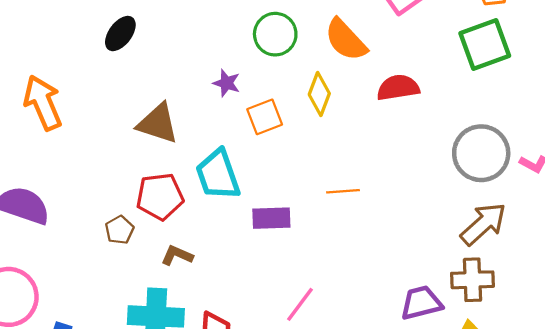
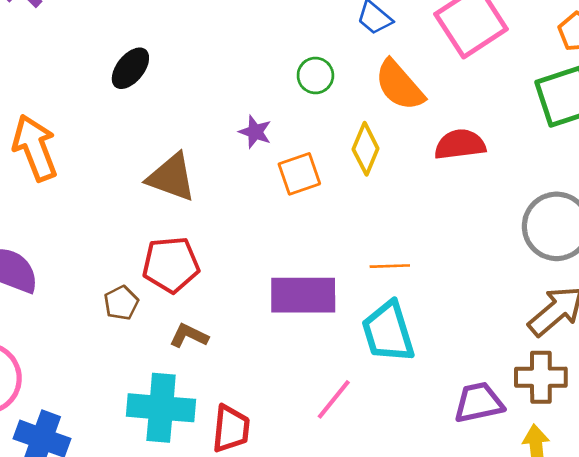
green circle: (275, 34) -> (315, 75), size x0.7
cyan trapezoid: (218, 175) -> (388, 332), moved
purple rectangle: (271, 218) -> (303, 295), size x1.4

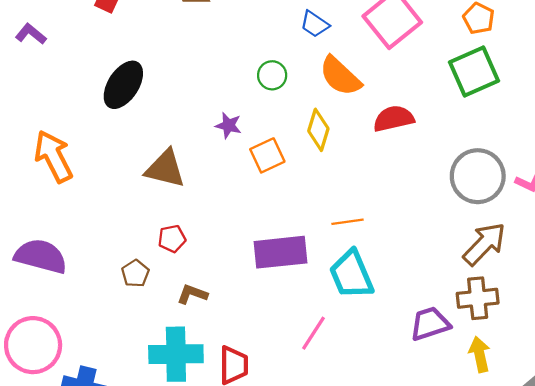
black ellipse: (130, 68) -> (123, 85), size x1.4
red pentagon: (171, 265) -> (172, 239), size x0.6

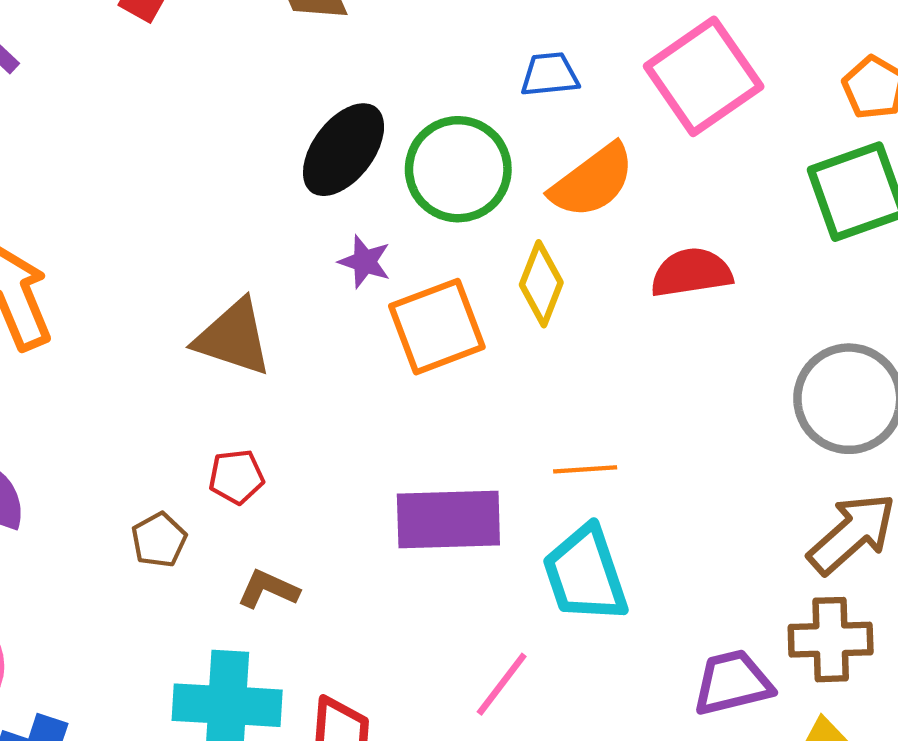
blue trapezoid: (315, 24) -> (550, 75), turned 136
green circle: (272, 75) -> (458, 169), size x1.8
orange semicircle: (340, 76) -> (592, 181), turned -84
black ellipse: (123, 85) -> (344, 150), moved
orange square: (267, 155) -> (437, 327), size x1.4

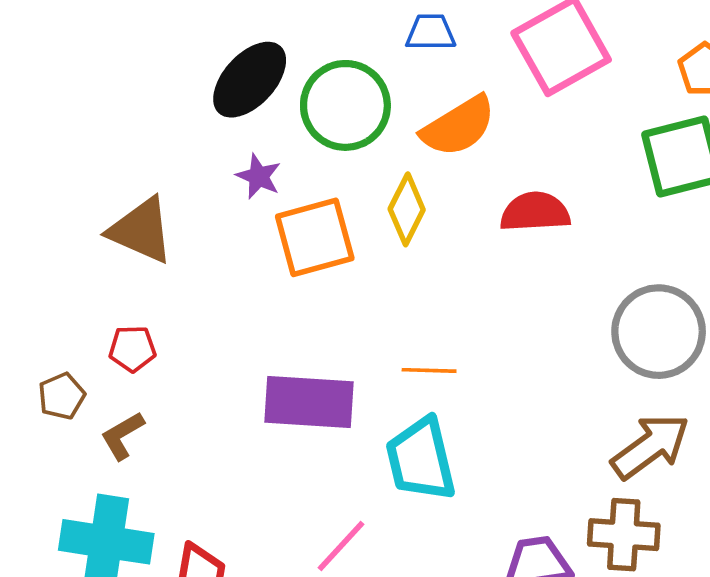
brown L-shape: (268, 589) -> (122, 436), moved, turned -60

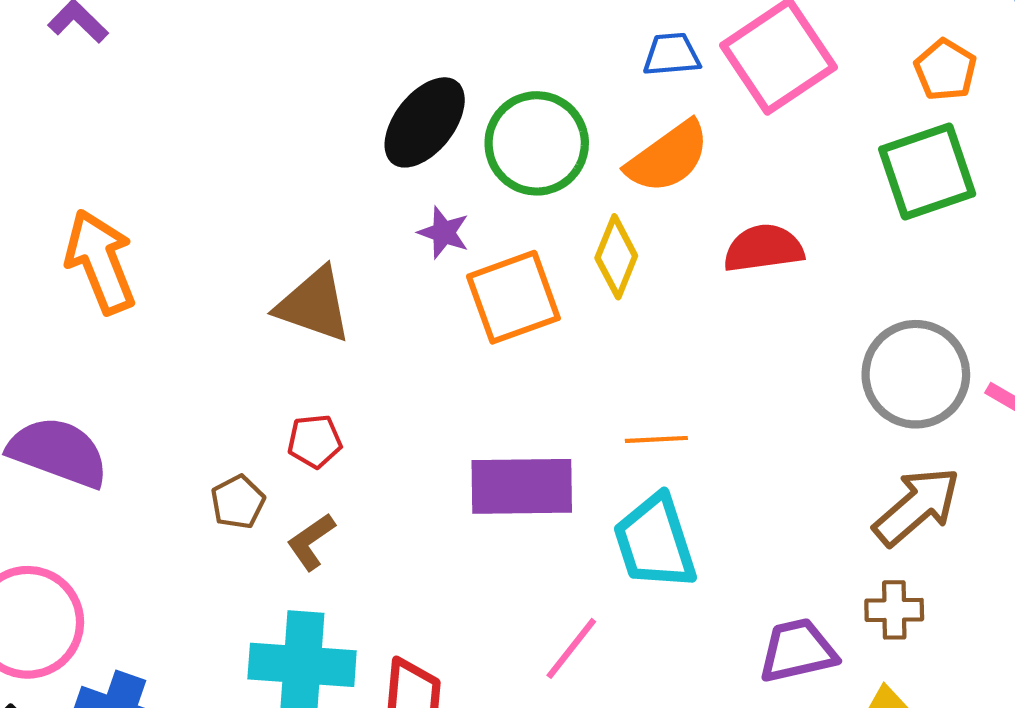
blue trapezoid: (431, 32) -> (672, 54), moved
brown cross: (624, 535) -> (894, 610), size x0.7

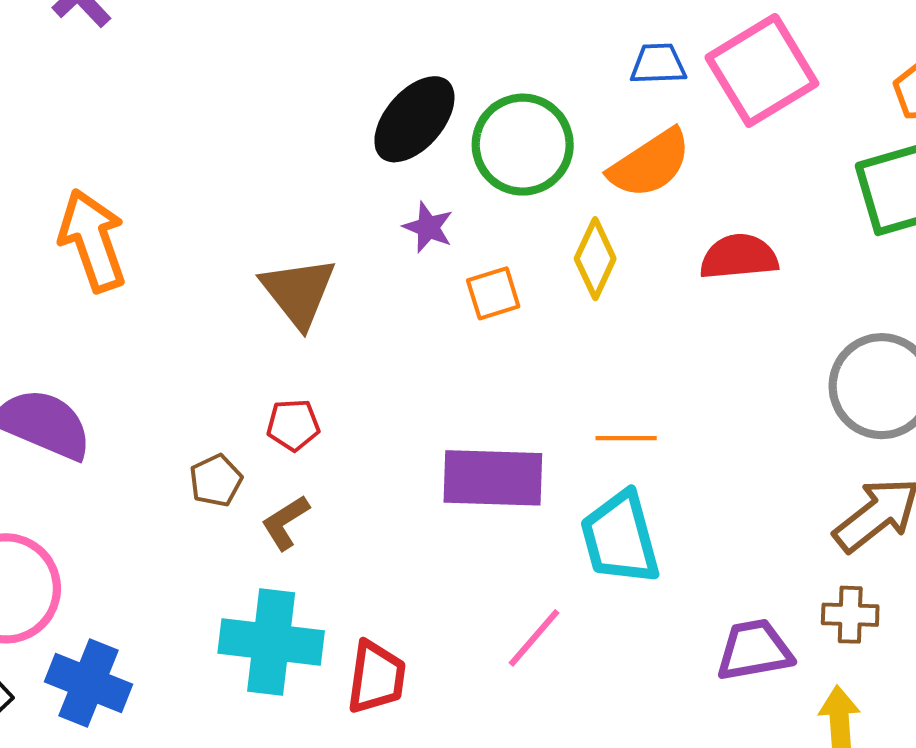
orange square: (513, 297) -> (493, 293), size x0.6
brown triangle: (314, 305) -> (298, 292), turned 30

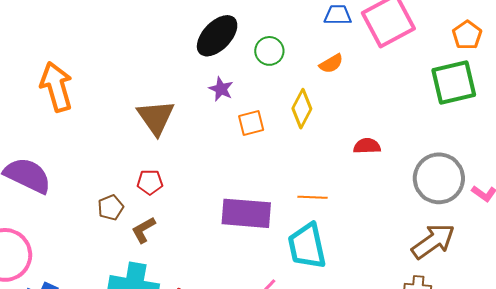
green circle: (523, 145) -> (269, 51), size x0.6
orange semicircle: (650, 164) -> (331, 64), size x0.6
red semicircle: (739, 257) -> (367, 146), moved, size x0.7

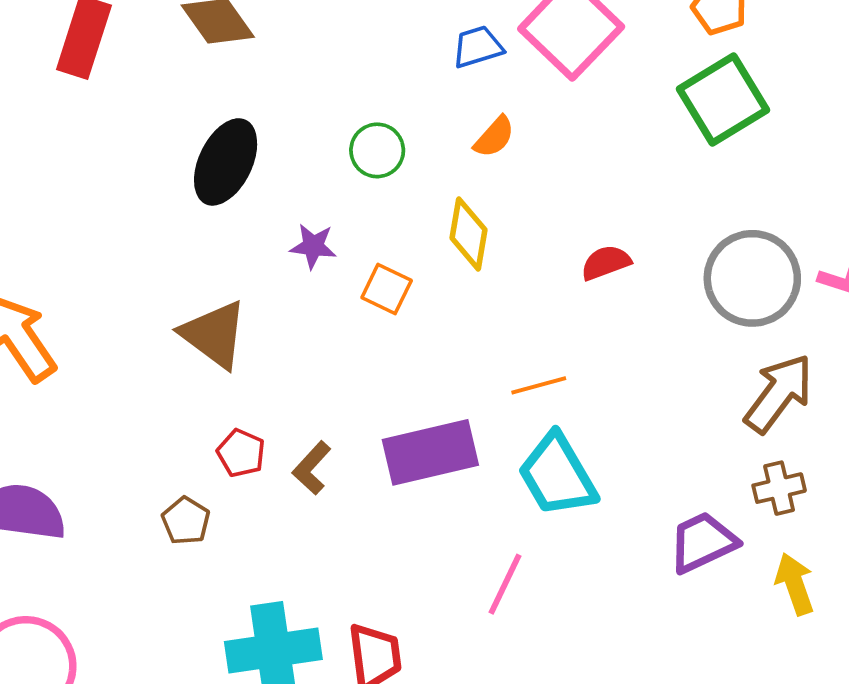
black ellipse: (217, 36) -> (226, 162), moved
orange square: (251, 123) -> (387, 289), turned -32
red pentagon: (150, 182) -> (241, 453), turned -30
brown L-shape: (144, 230) -> (312, 468), moved

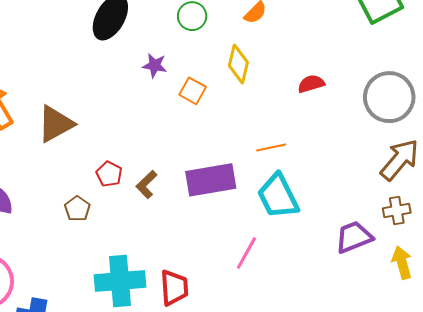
brown triangle: (214, 334) -> (56, 124), moved, turned 51

